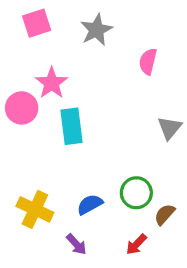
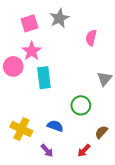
pink square: (37, 23) -> (30, 23), moved
green circle: (136, 193) -> (81, 105), moved
blue semicircle: (90, 204) -> (55, 126), turned 49

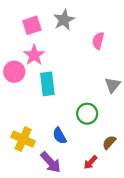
blue semicircle: (55, 126) -> (60, 136), turned -140
purple arrow: (47, 151) -> (51, 162), size x1.5

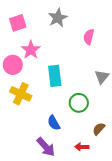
pink square: (32, 25) -> (18, 23), moved
cyan rectangle: (47, 84) -> (55, 76), moved
yellow cross: (23, 139) -> (21, 94), moved
red arrow: (90, 162) -> (82, 147), turned 48

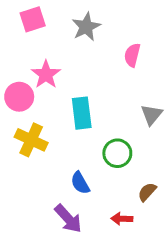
pink square: (18, 23) -> (33, 19), moved

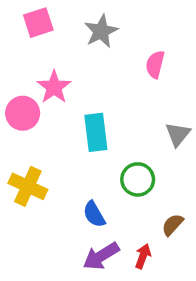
yellow cross: (31, 140) -> (28, 186), moved
purple arrow: (68, 219) -> (101, 256), moved, turned 100
red arrow: (122, 219) -> (143, 256), turned 108

